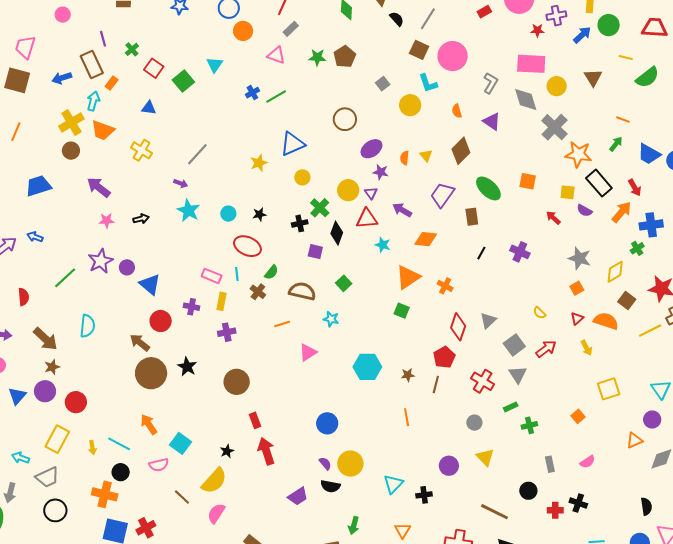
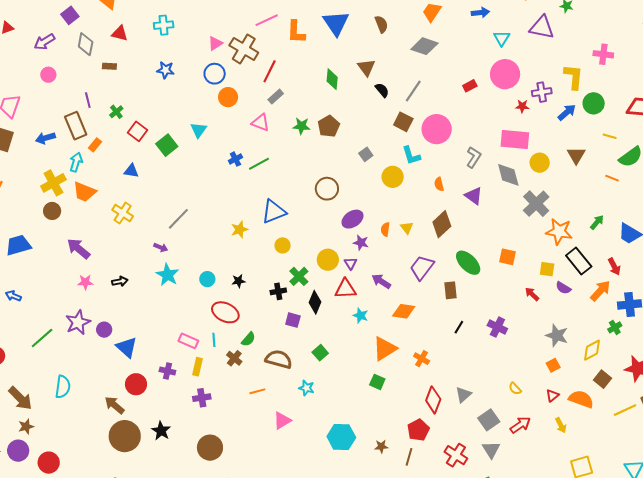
orange line: (623, 120) -> (612, 178), moved

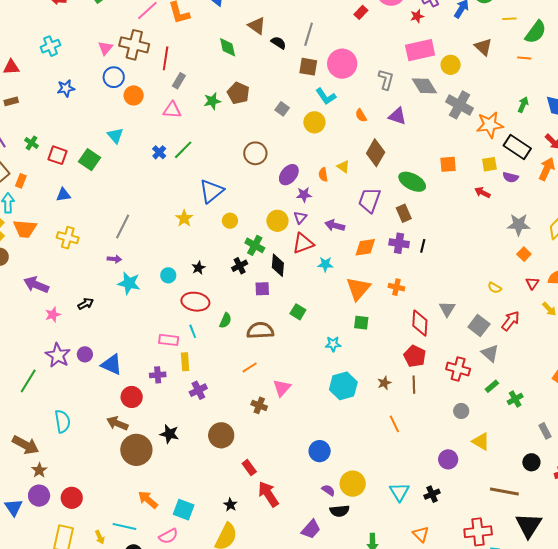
purple triangle: (351, 263) -> (300, 217), turned 32
purple cross: (497, 327) -> (399, 243), moved
brown cross: (234, 358) -> (259, 405), moved
cyan star: (307, 388) -> (333, 344), moved

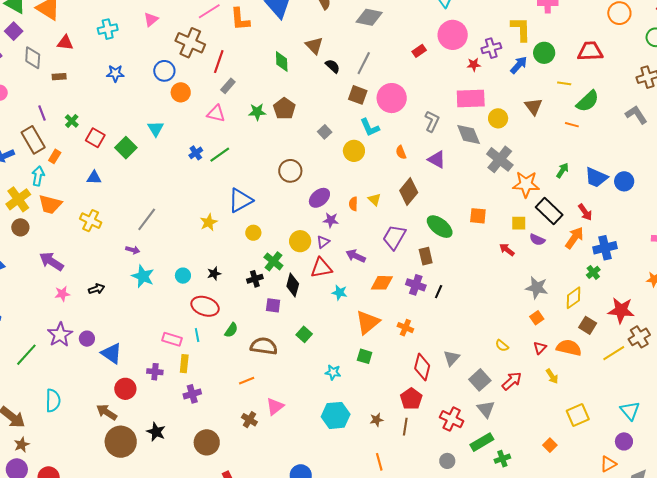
pink triangle: (105, 48) -> (151, 19), moved
green rectangle: (492, 386) -> (482, 442), size x1.6

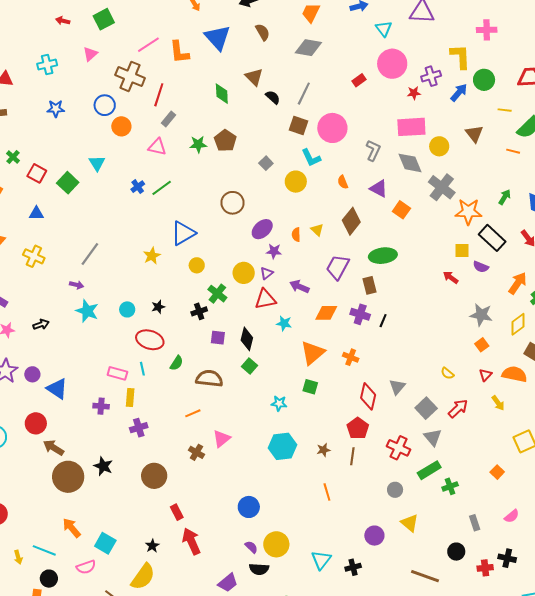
orange square: (478, 216) -> (401, 210), moved, turned 30
green ellipse: (440, 227) -> (383, 256), turned -44
orange arrow: (574, 238) -> (518, 283), moved
black diamond: (293, 285) -> (247, 339), moved
red circle: (125, 389) -> (36, 423), moved

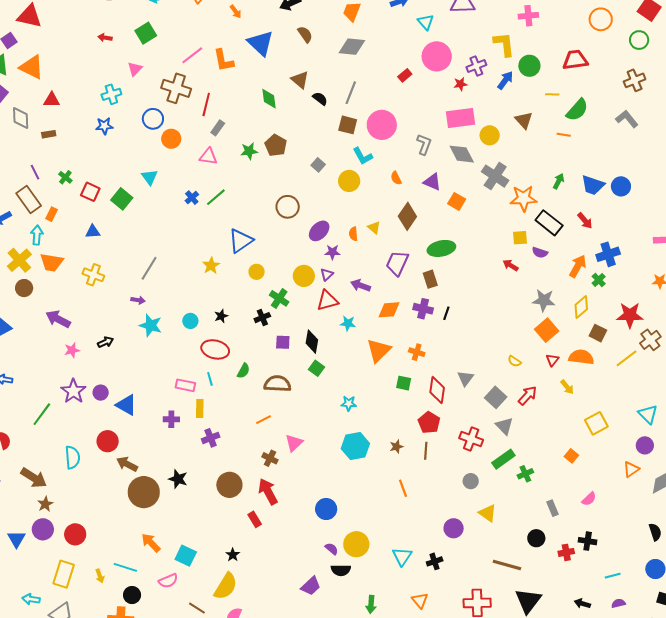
cyan cross: (47, 64) -> (111, 94), moved
orange square: (482, 345) -> (547, 330), size x1.6
green square: (310, 387) -> (404, 383), moved
red arrow: (191, 541) -> (268, 492), moved

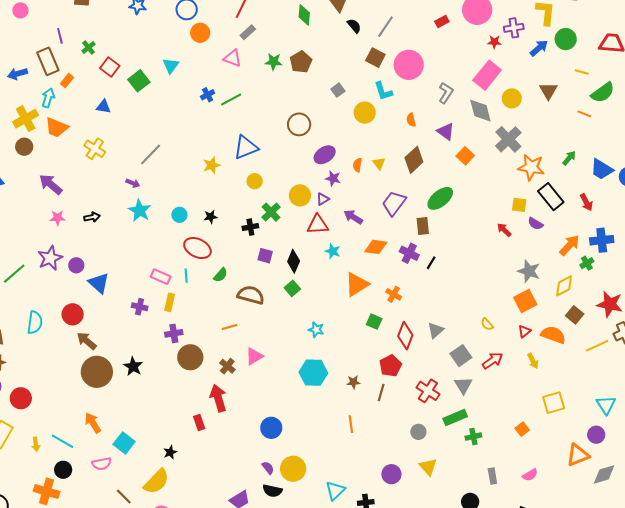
pink rectangle: (461, 118) -> (487, 75), turned -56
green ellipse: (441, 248) -> (440, 198), turned -40
orange triangle: (631, 469) -> (578, 455), size x1.4
brown circle: (229, 485) -> (190, 357), moved

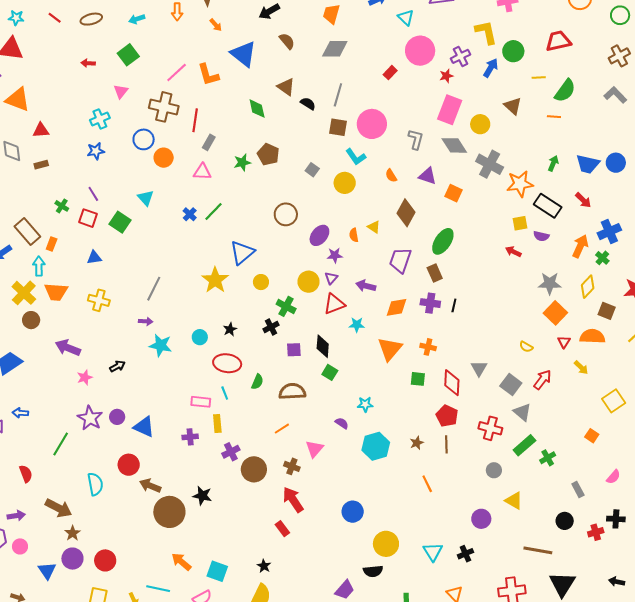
purple line: (60, 36) -> (93, 194), moved
yellow star: (212, 165) -> (215, 280), size x1.5
purple semicircle: (268, 468) -> (342, 423), moved

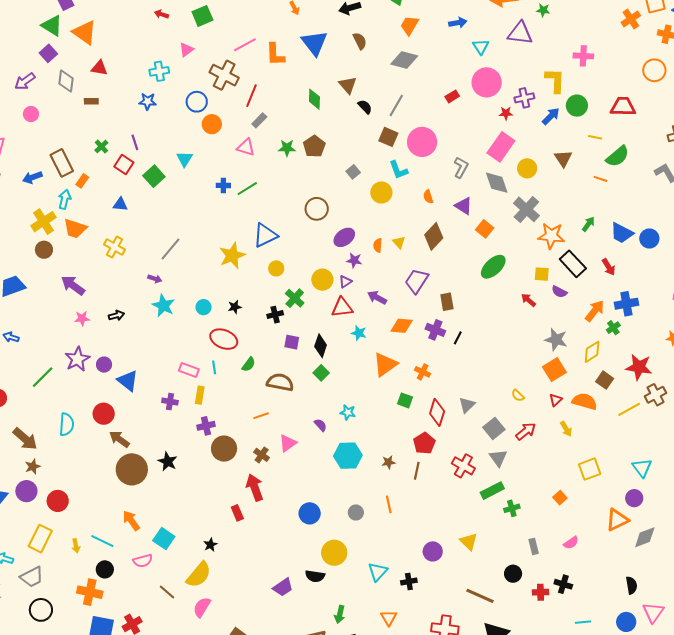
blue cross: (190, 214) -> (223, 185), turned 32
green ellipse: (443, 241) -> (493, 267), moved
gray circle: (494, 470) -> (356, 512), moved

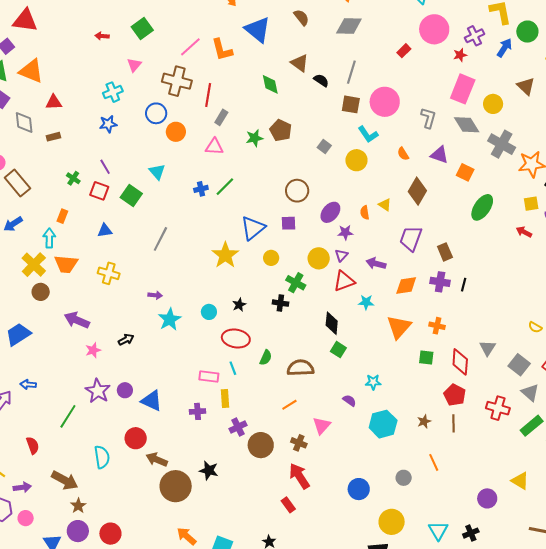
brown rectangle: (62, 163) -> (17, 183), moved
gray line: (171, 249) -> (160, 239), moved
cyan star: (163, 306) -> (170, 319), turned 30
black cross: (275, 315) -> (280, 303), turned 35
purple square: (292, 342) -> (289, 223), moved

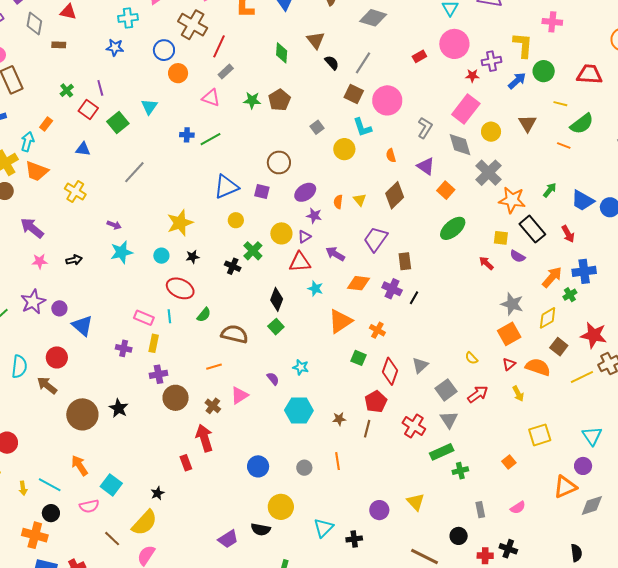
yellow star: (225, 255) -> (180, 223), moved
brown arrow: (157, 460) -> (47, 385), moved

